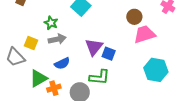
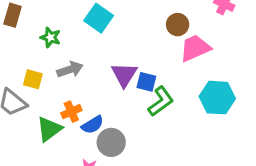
green star: (51, 23) -> (50, 37), moved
blue semicircle: (62, 63) -> (93, 125), moved
green L-shape: (99, 77) -> (161, 101), moved, turned -35
orange cross: (54, 88) -> (71, 112), moved

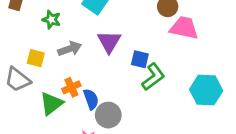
pink trapezoid: (195, 48) -> (184, 28), turned 36
purple triangle: (124, 75) -> (109, 42), moved
cyan hexagon: (217, 98) -> (206, 90), moved
blue semicircle: (93, 125) -> (91, 99), turned -78

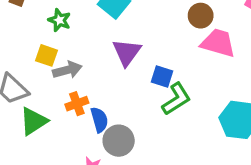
gray arrow: (70, 49) -> (67, 70), moved
yellow square: (36, 58) -> (47, 55), moved
green triangle: (51, 104) -> (34, 121), moved

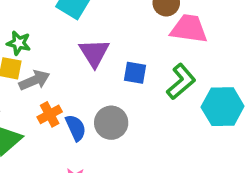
green star: (59, 20) -> (19, 43), moved
green L-shape: (176, 99) -> (181, 82), moved
gray circle: (119, 141) -> (111, 123), moved

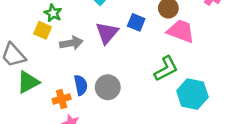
blue square: (135, 73) -> (136, 22), moved
gray arrow: (34, 80) -> (71, 43), moved
orange cross: (50, 114) -> (62, 99), moved

